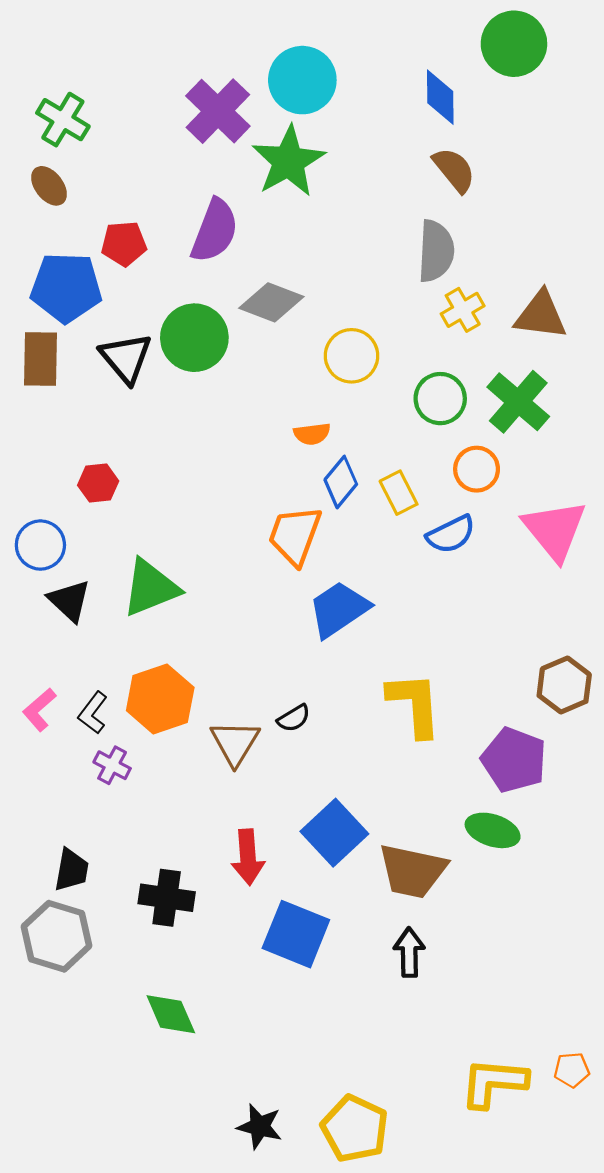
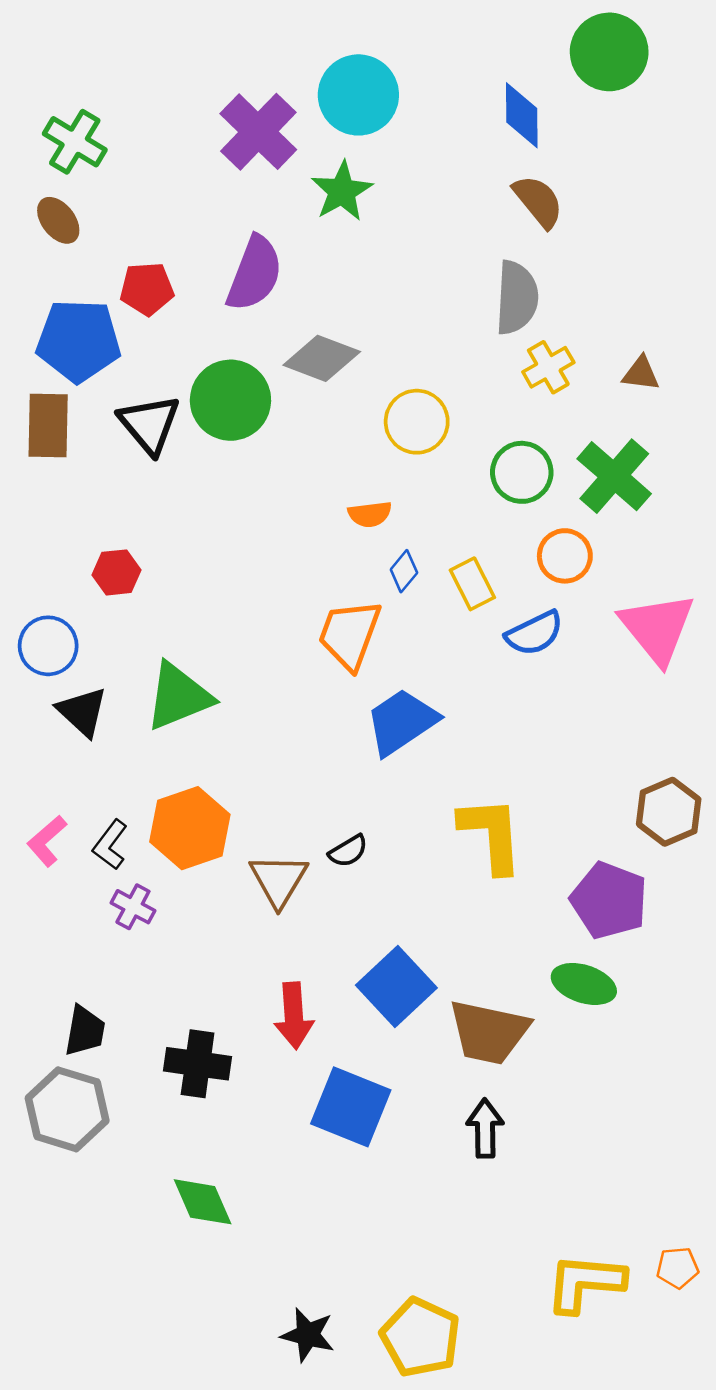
green star: (288, 161) -> (342, 191), size x0.7
brown triangle: (541, 315) -> (641, 374), size x0.6
blue diamond: (341, 482) -> (404, 571), size x0.7

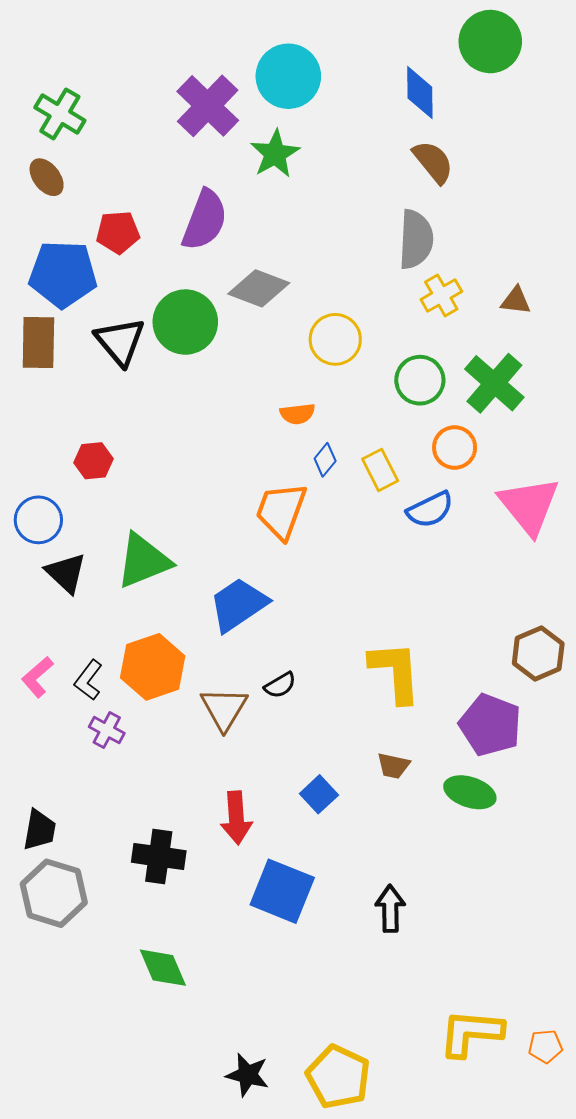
blue trapezoid: (401, 722) -> (238, 605), moved
blue square: (396, 987) -> (319, 794), size x0.6
black trapezoid: (85, 1031) -> (39, 830), moved
brown trapezoid: (489, 1032) -> (393, 766), moved, size x0.5
orange pentagon: (678, 1268) -> (545, 1046), moved

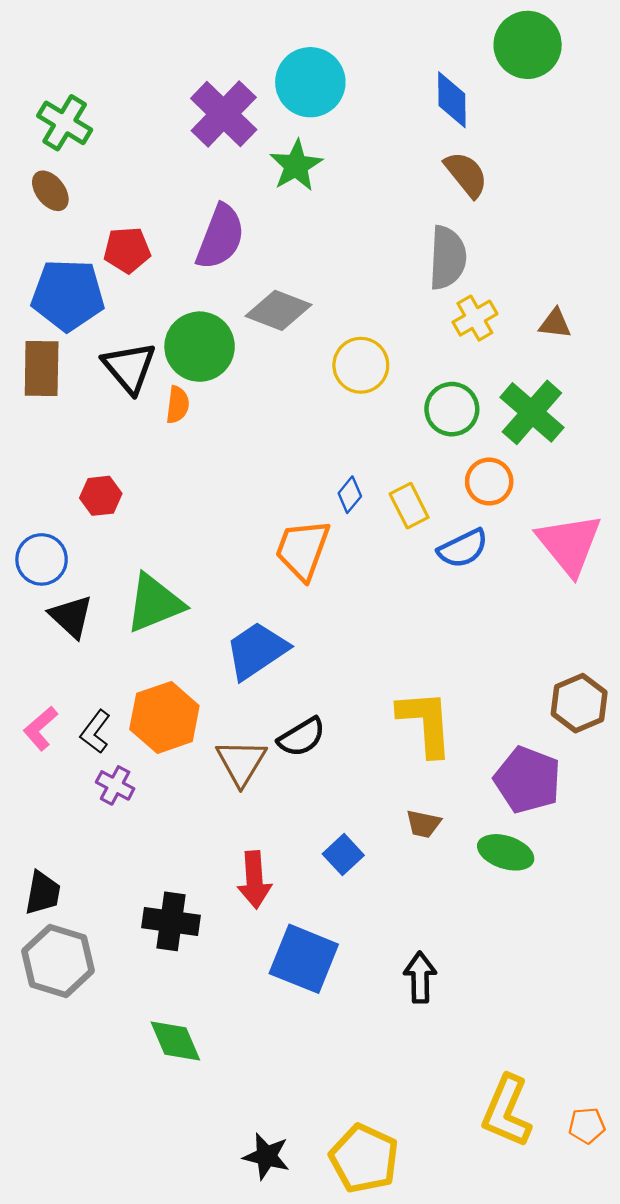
orange semicircle: (297, 414) -> (178, 405), moved, turned -76
black semicircle: (280, 685) -> (302, 737), size x1.4
yellow L-shape: (471, 1033) -> (507, 1111), turned -72

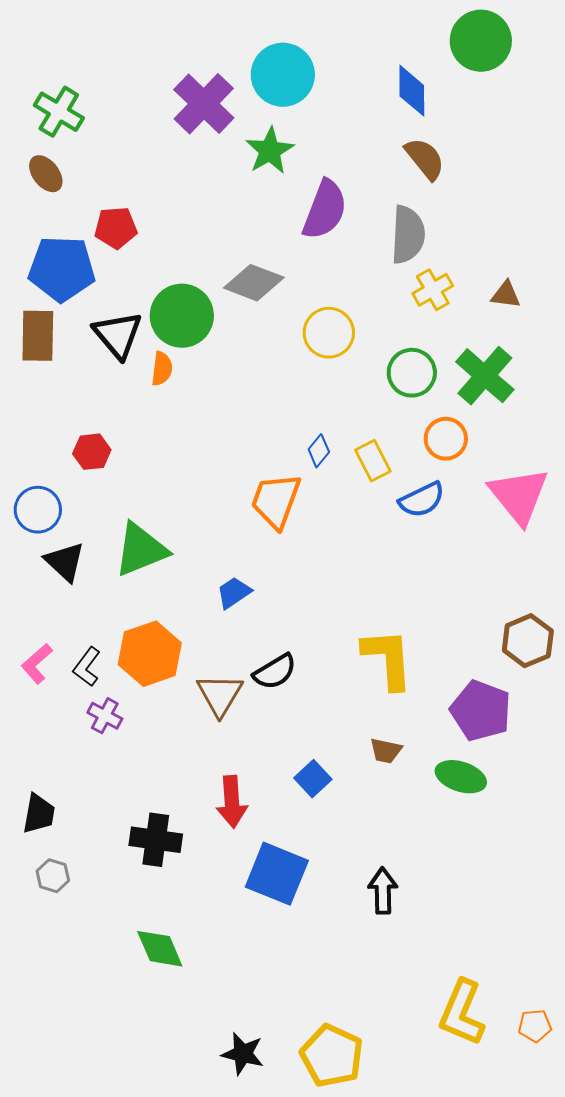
purple semicircle: (220, 237) -> (325, 210), moved
blue trapezoid: (257, 650) -> (234, 593), size x0.6
gray hexagon: (58, 961) -> (53, 876), size x0.5

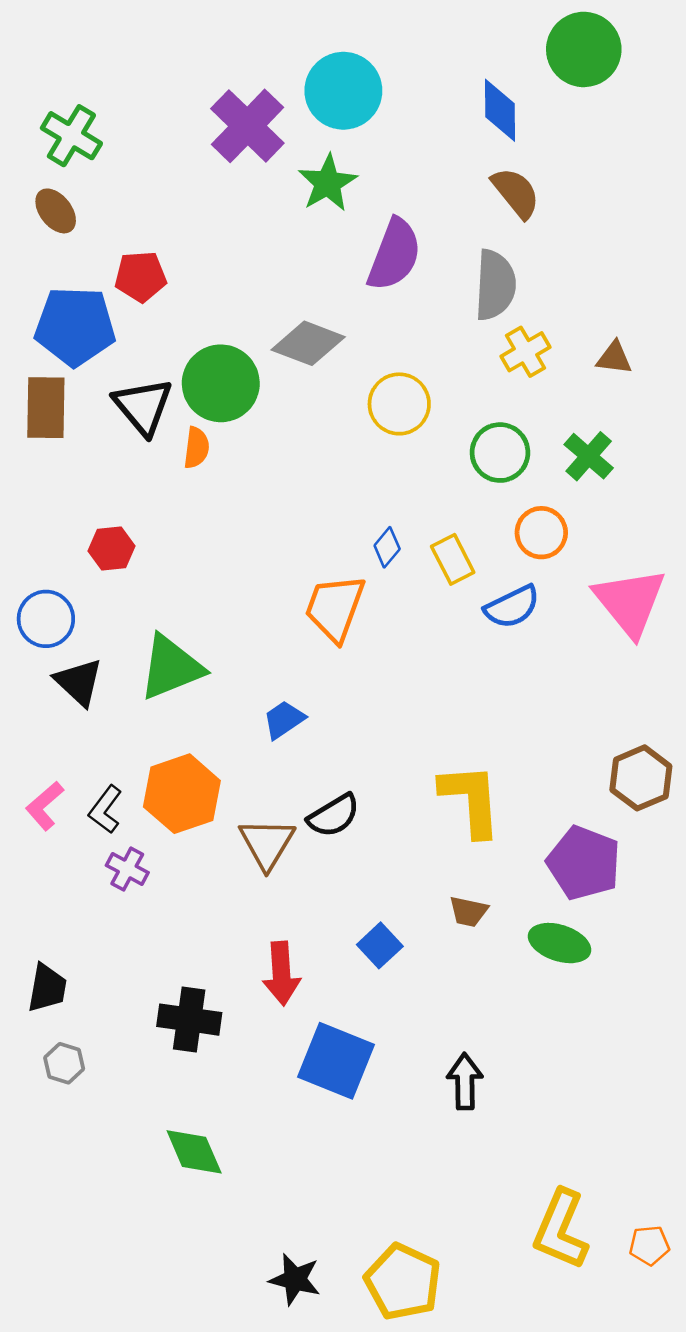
green cross: (485, 376) -> (589, 456), size x0.7

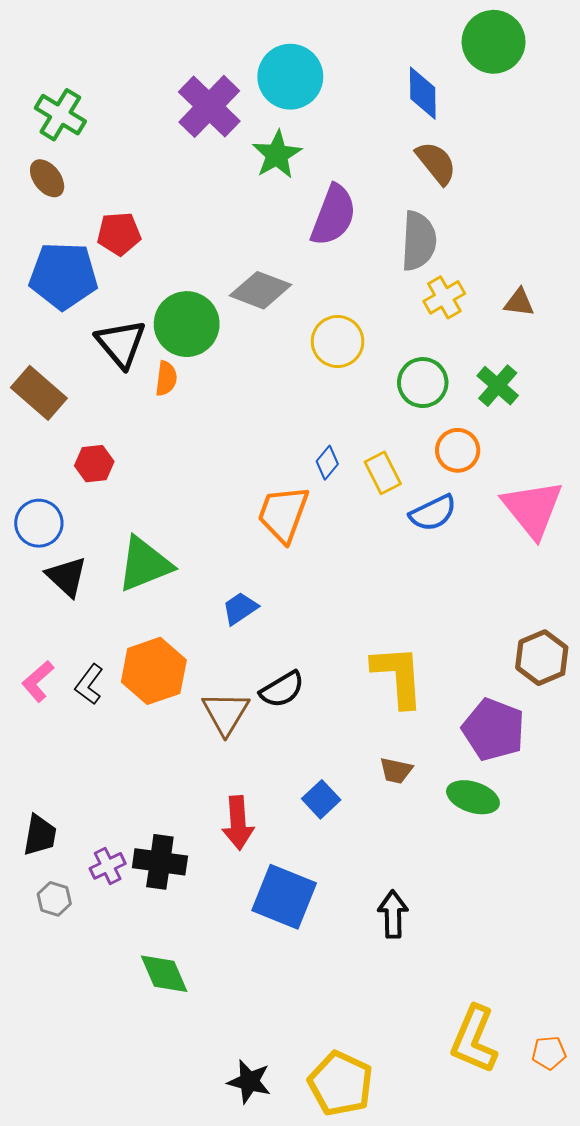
brown rectangle: (46, 408) -> (39, 393), moved, turned -50
purple cross: (127, 869) -> (108, 866), moved, turned 36

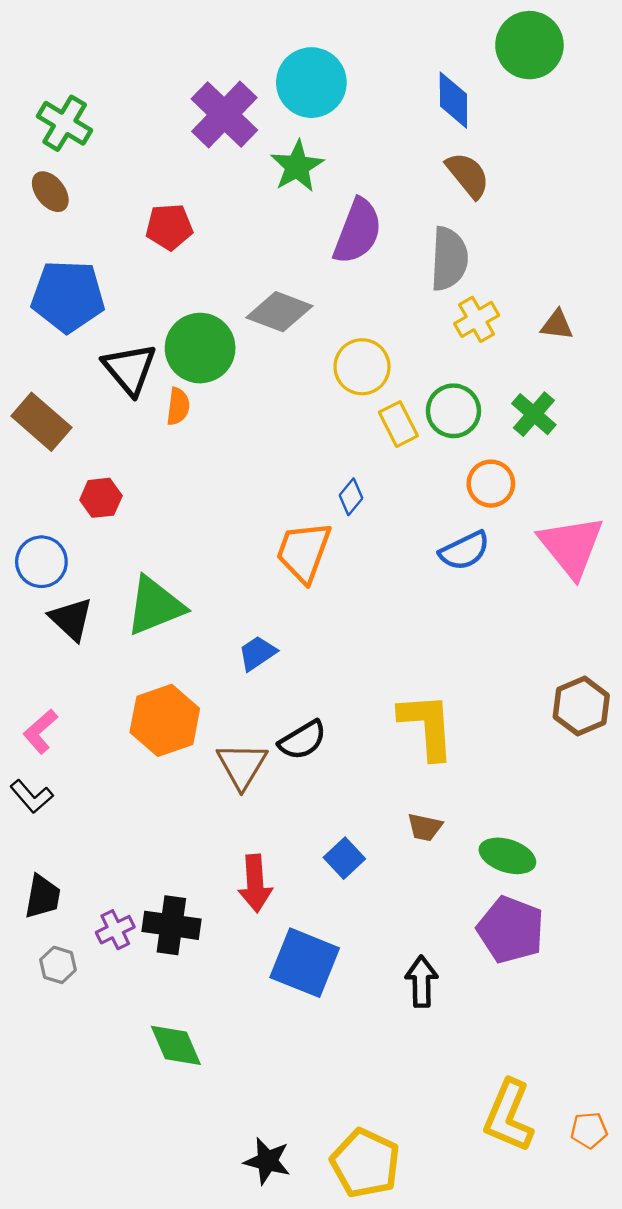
red pentagon: (119, 234) -> (169, 227), moved
yellow rectangle: (383, 473) -> (398, 424), moved
black L-shape: (89, 684) -> (32, 796), moved, turned -78
purple pentagon: (494, 729) -> (511, 930), moved

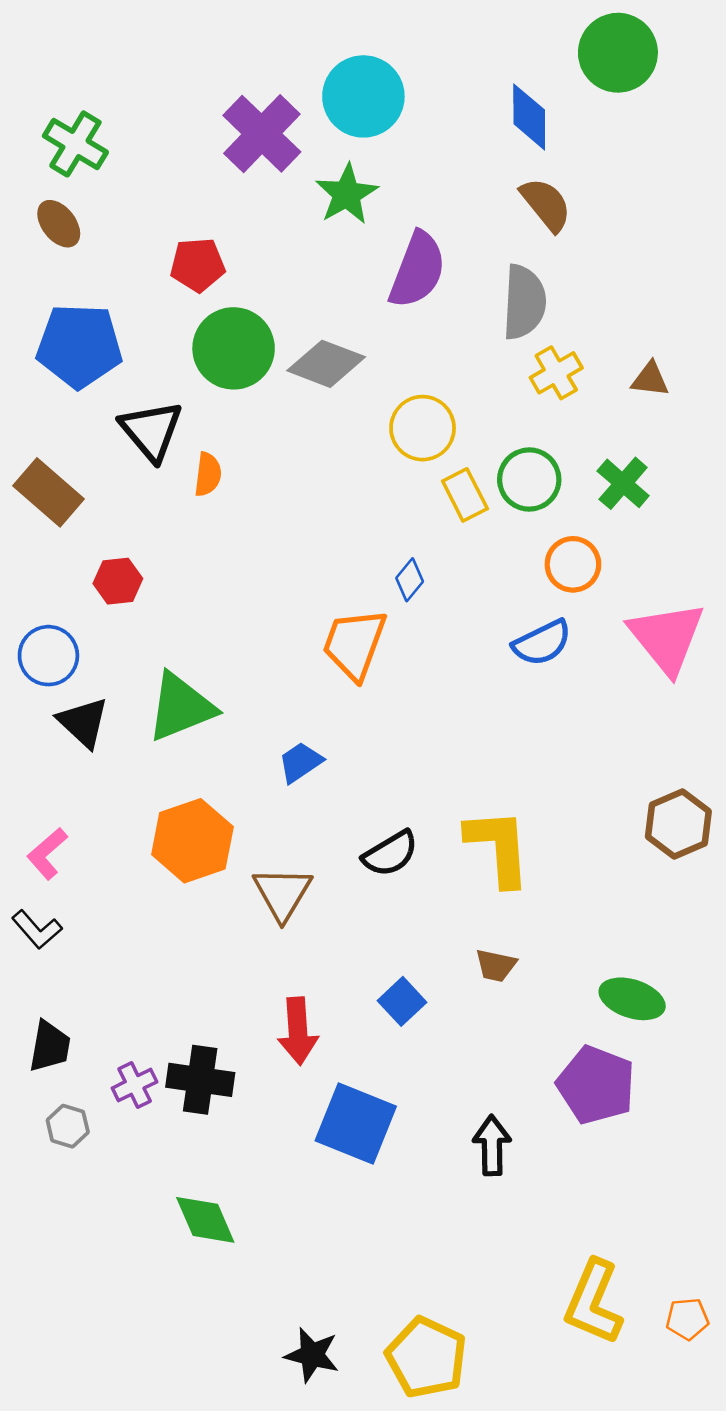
green circle: (200, 348) -> (234, 348), moved
black semicircle: (303, 740) -> (390, 854), moved
green ellipse: (507, 856) -> (632, 999), moved

